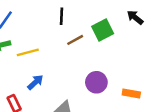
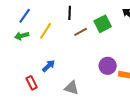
yellow line: (28, 52) -> (46, 31), moved, turned -42
purple circle: (96, 82) -> (108, 66), moved

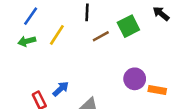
blue arrow: (49, 66) -> (61, 89), moved

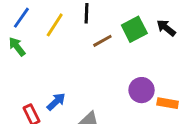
black arrow: (161, 14) -> (166, 28), moved
yellow line: (57, 35) -> (55, 25), moved
green arrow: (27, 41) -> (17, 47), turned 66

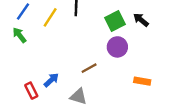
brown line: (102, 41) -> (89, 68), moved
purple circle: (142, 90) -> (117, 47), moved

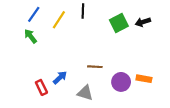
black arrow: (141, 20) -> (143, 22), turned -56
purple circle: (117, 47) -> (121, 82), moved
brown line: (89, 68) -> (95, 67), turned 32

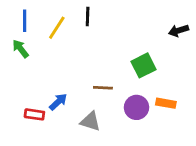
blue line: (34, 14) -> (25, 21), turned -35
black arrow: (143, 22) -> (178, 30), moved
green square: (119, 23) -> (143, 65), moved
red rectangle: (41, 87) -> (34, 114), turned -56

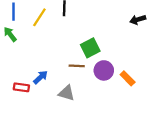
green square: (143, 65) -> (90, 48), moved
orange rectangle: (166, 103) -> (128, 78), turned 35
purple circle: (136, 107) -> (104, 70), moved

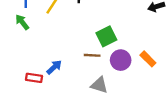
orange rectangle: (128, 78) -> (148, 59), moved
gray triangle: (67, 93) -> (99, 85), moved

